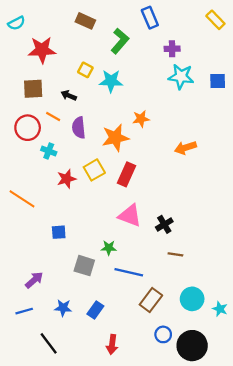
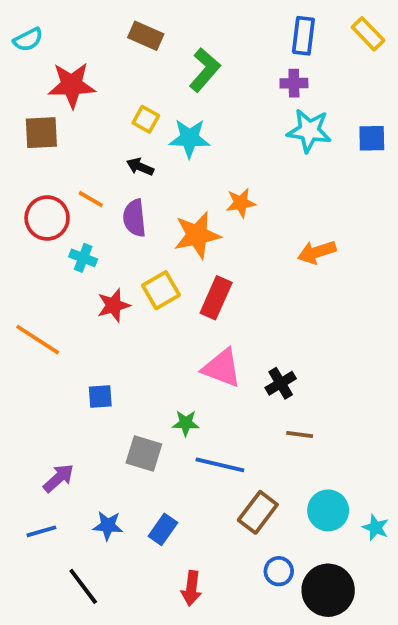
blue rectangle: (150, 18) -> (303, 36), moved, turned 30
brown square: (33, 89) -> (41, 133), moved
black arrow: (69, 95) -> (140, 167), moved

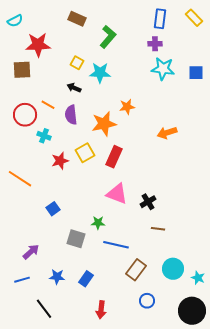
blue square: (100, 397) -> (53, 209), turned -32
black circle: (328, 590) -> (192, 311), moved

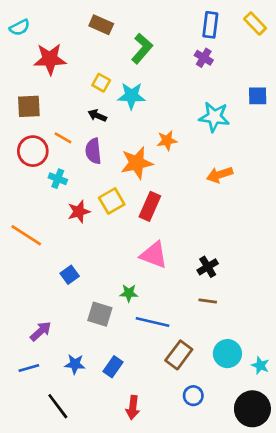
purple cross: (155, 44) -> (204, 58), turned 32
cyan star: (163, 69) -> (214, 117), moved
brown square: (22, 70) -> (29, 106), moved
black cross: (148, 202) -> (208, 267), moved

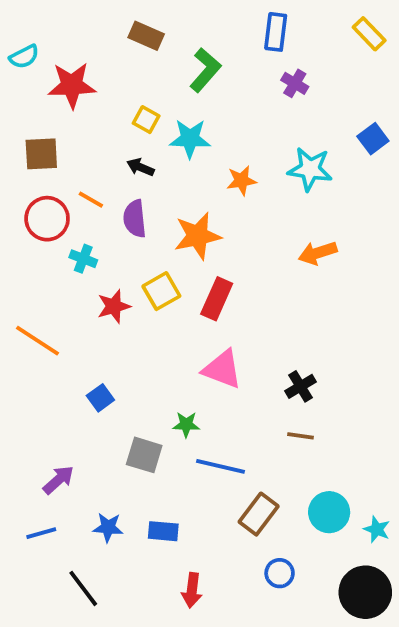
blue rectangle: (210, 25) -> (276, 32), moved
cyan semicircle: (20, 27) -> (24, 57), moved
blue square: (258, 96) -> (373, 139), turned -36
orange star: (167, 141) -> (241, 181), moved
blue rectangle: (113, 367) -> (163, 531), turned 60

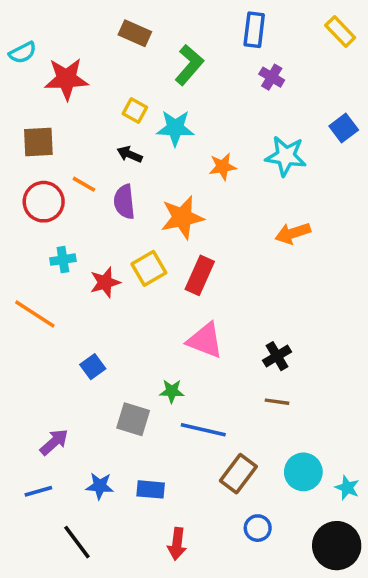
cyan cross: (83, 259) -> (63, 260), moved, turned -30

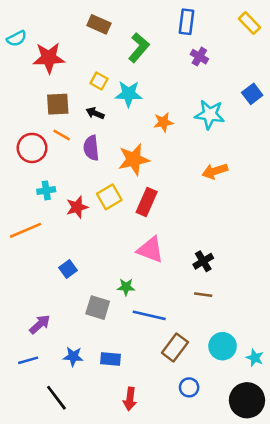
brown square: (38, 142) -> (58, 104), moved
orange line: (35, 314) -> (26, 230), turned -56

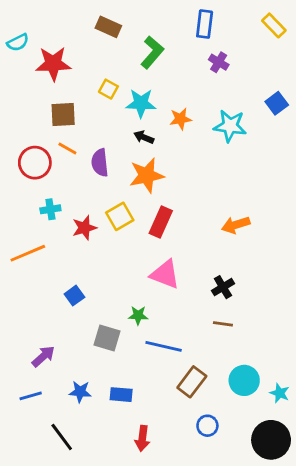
black arrow: (95, 113) -> (144, 137), moved
orange star: (163, 122) -> (181, 119), moved
orange arrow: (215, 171) -> (236, 225), moved

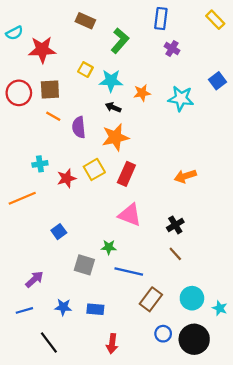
red circle: (35, 163) -> (19, 93), moved
brown line: (223, 324) -> (175, 254), turned 40
black circle: (271, 440) -> (194, 339), moved

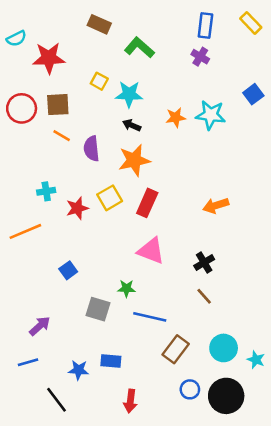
blue rectangle: (161, 19) -> (205, 26), moved
green L-shape: (120, 41) -> (139, 48), turned -90
orange star: (142, 93) -> (176, 117), moved
blue star: (63, 307) -> (79, 370), moved

